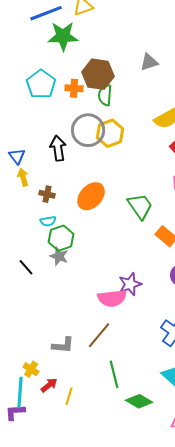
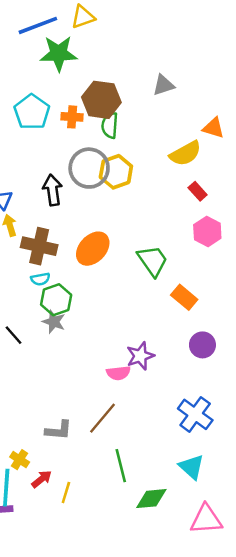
brown cross: (47, 194) -> (39, 246), size x1.8
pink semicircle: (112, 298) -> (118, 373), size x0.7
green diamond: (139, 401) -> (151, 499), turned -36

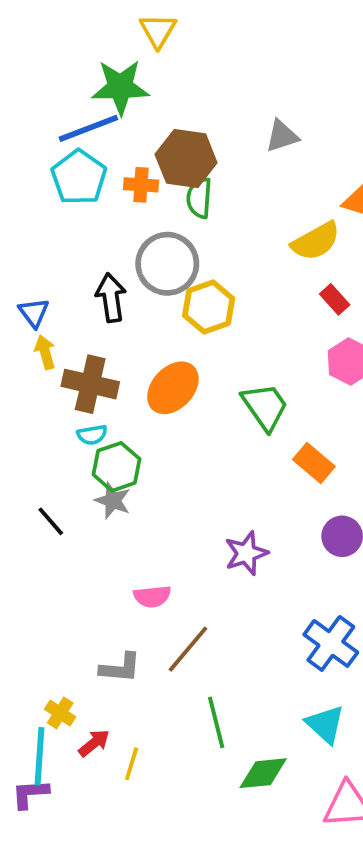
yellow triangle: (83, 17) -> (158, 31), turned -40
blue line: (38, 25) -> (88, 128), moved
yellow hexagon: (116, 172) -> (209, 307), moved
pink semicircle: (118, 373) -> (152, 596), moved

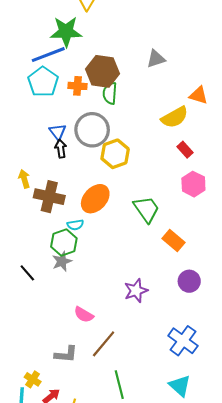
black arrow: (111, 298) -> (61, 149), size x0.7
blue triangle: (34, 313) -> (58, 132), moved
cyan semicircle: (92, 435) -> (75, 225), moved
gray star: (113, 501) -> (62, 261), turned 30
pink semicircle: (152, 596) -> (84, 315), turned 36

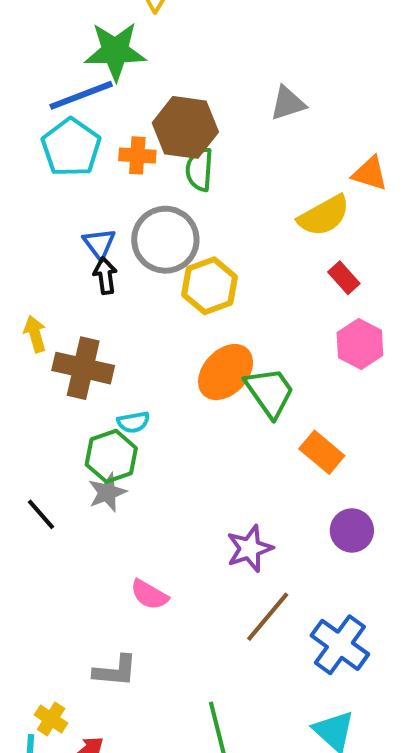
orange ellipse: (95, 199) -> (226, 372), moved
brown line: (104, 344) -> (268, 617), moved

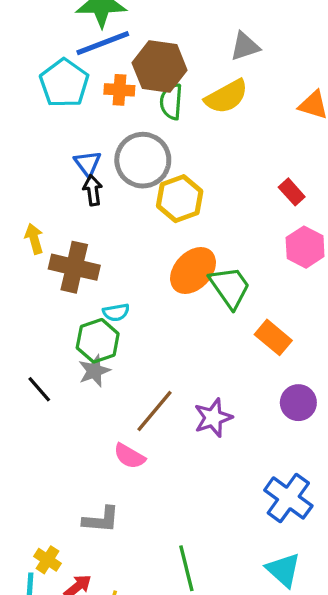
blue line: (81, 95) -> (103, 43), moved
yellow semicircle: (324, 216) -> (226, 97), moved
brown line: (268, 617) -> (155, 411), moved

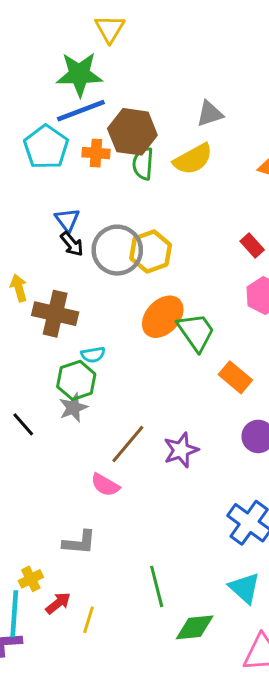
gray circle: (143, 160) -> (117, 250), moved
black arrow: (93, 190) -> (72, 244), turned 148
yellow cross: (48, 560) -> (31, 579), turned 30

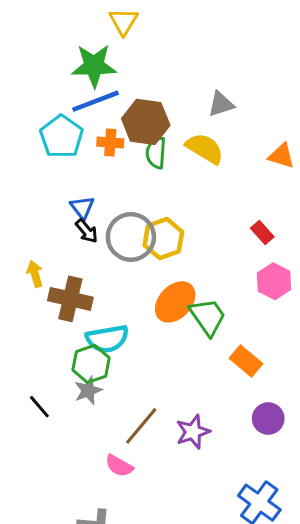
yellow semicircle: (193, 159) -> (205, 148), turned -120
cyan semicircle: (93, 355) -> (107, 339), size x1.8

